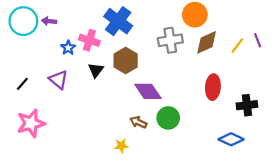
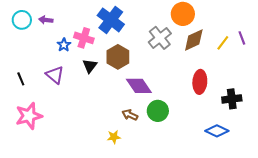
cyan circle: (23, 21) -> (22, 20), size x0.7
gray cross: (170, 40) -> (160, 38), turned -30
black line: (22, 84) -> (21, 79), turned -64

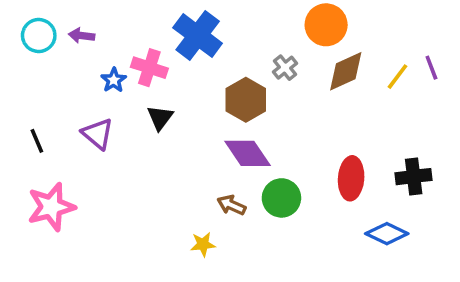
gray cross: (160, 38) -> (285, 68), size x0.6
brown hexagon: (118, 57) -> (246, 100), moved
red ellipse: (200, 82) -> (351, 178), moved

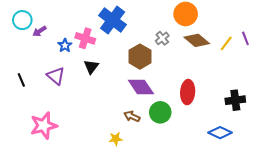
purple arrow: (82, 36) -> (40, 31), moved, turned -40
brown diamond: (346, 71) -> (197, 40), turned 65
red ellipse: (351, 178) -> (188, 92), moved
pink star: (51, 207) -> (44, 126), moved

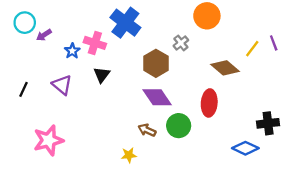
brown diamond: (197, 40) -> (225, 68), moved
black line: (21, 80) -> (24, 89), turned 48
black cross: (235, 100) -> (268, 123), moved

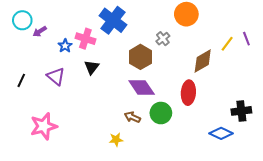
brown diamond: (225, 68) -> (203, 61), turned -70

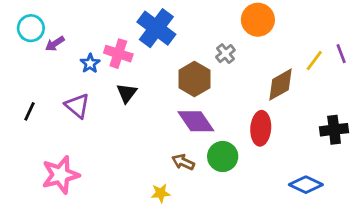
black cross: (241, 111) -> (334, 130), moved

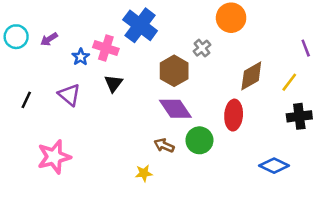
cyan circle: (31, 28) -> (16, 37), moved
yellow line: (314, 61) -> (289, 82), moved

